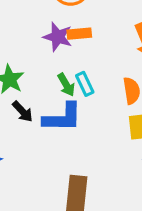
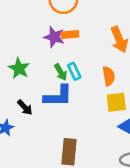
black arrow: (23, 111) -> (25, 107), moved

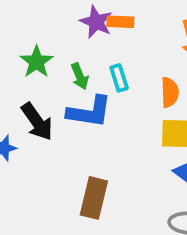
green arrow: (61, 72) -> (80, 76), moved
black arrow: (25, 107) -> (37, 122), size x1.5

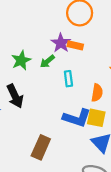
green arrow: (80, 76) -> (47, 61), moved, turned 63
blue L-shape: (89, 112) -> (77, 118), moved

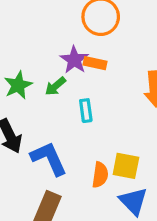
orange semicircle: (97, 93) -> (100, 175), moved
blue L-shape: (77, 118) -> (49, 159), moved, turned -132

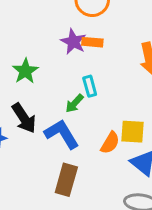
green arrow: (55, 86) -> (74, 103), moved
orange semicircle: (100, 175) -> (110, 143), turned 30

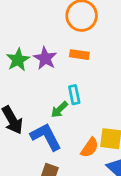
purple star: (73, 42) -> (45, 58), moved
green star: (25, 71) -> (18, 60), moved

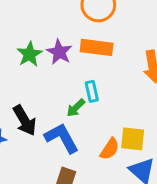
orange rectangle: (79, 55) -> (97, 47), size x1.5

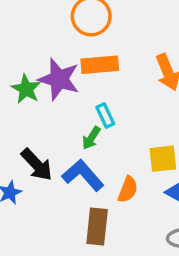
purple star: (59, 52) -> (59, 79), size x1.4
orange semicircle: (110, 149) -> (128, 189), moved

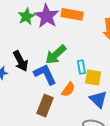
cyan rectangle: (105, 115) -> (81, 67), moved
green arrow: (91, 138) -> (56, 55), size x1.6

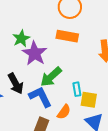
purple star: (47, 16) -> (35, 53), moved

